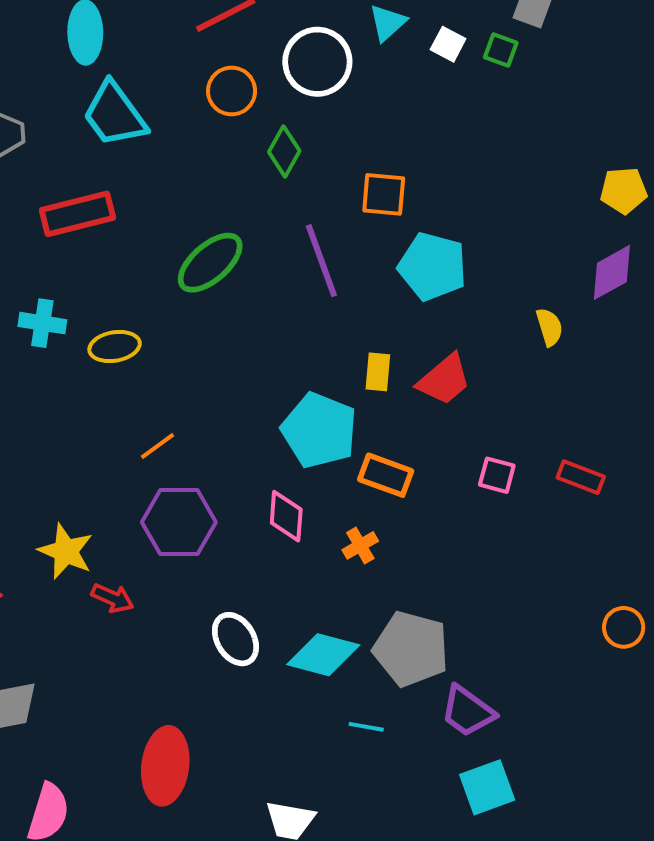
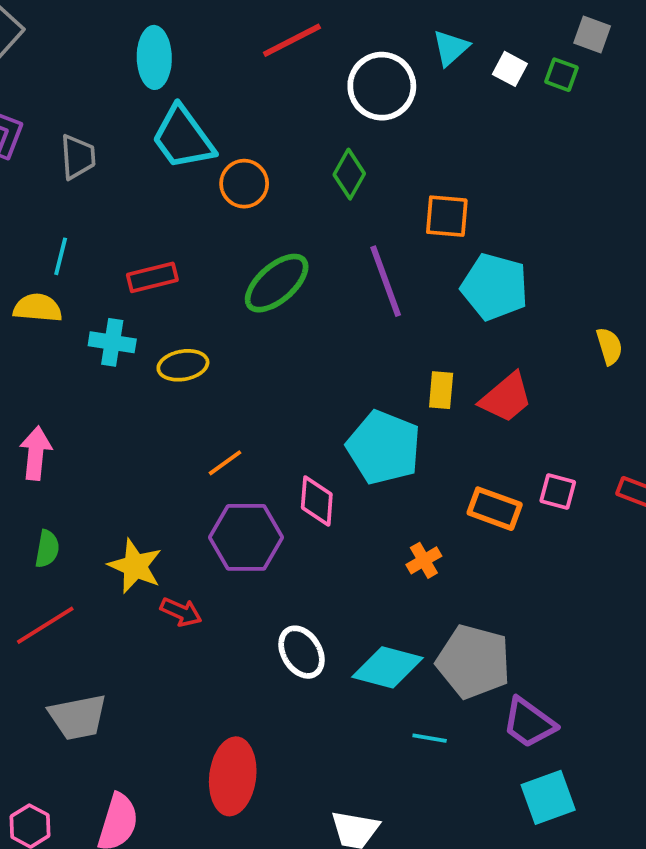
orange circle: (232, 91) -> (244, 184), moved
red rectangle: (77, 214) -> (152, 277), moved, size x0.7
orange rectangle: (386, 475) -> (495, 509), moved
pink diamond: (286, 516) -> (317, 501), moved

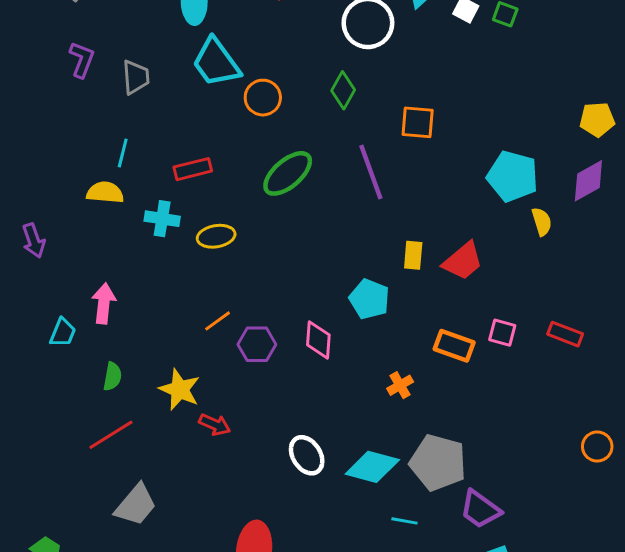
cyan pentagon: (495, 287) -> (512, 176), moved
cyan pentagon: (384, 448) -> (369, 299), size x0.7
orange line: (225, 463) -> (218, 321), moved
purple hexagon: (246, 537) -> (257, 344), moved, size x0.7
gray trapezoid: (78, 717) -> (136, 505), turned -39

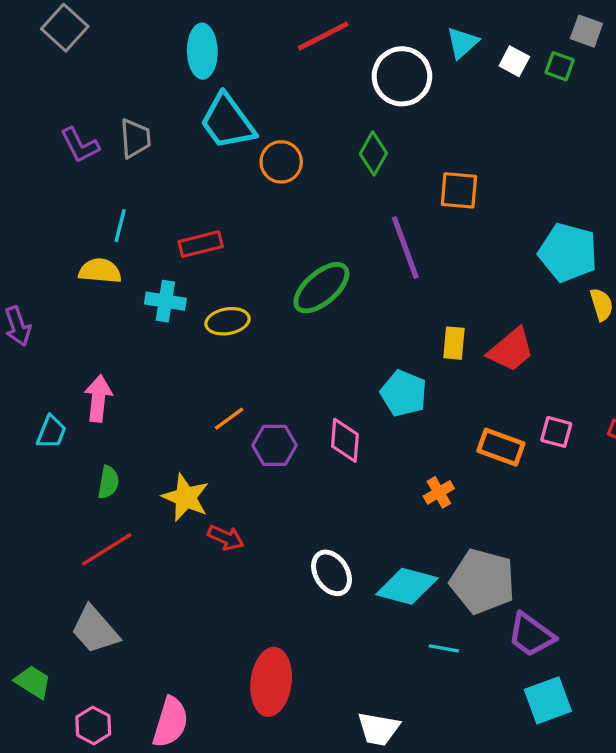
purple L-shape: (82, 60) -> (80, 145), moved, turned 132
green ellipse: (288, 173) -> (321, 288), moved
gray trapezoid: (136, 505) -> (95, 630), moved, turned 99

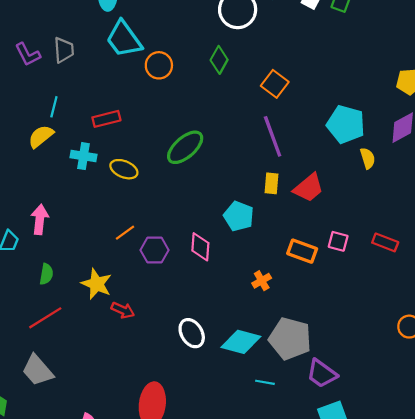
orange square: (459, 190) -> (275, 84), turned 32
purple line: (405, 247) -> (273, 136), moved
yellow semicircle: (100, 271) -> (41, 136), turned -44
yellow ellipse: (227, 321) -> (124, 169), turned 32

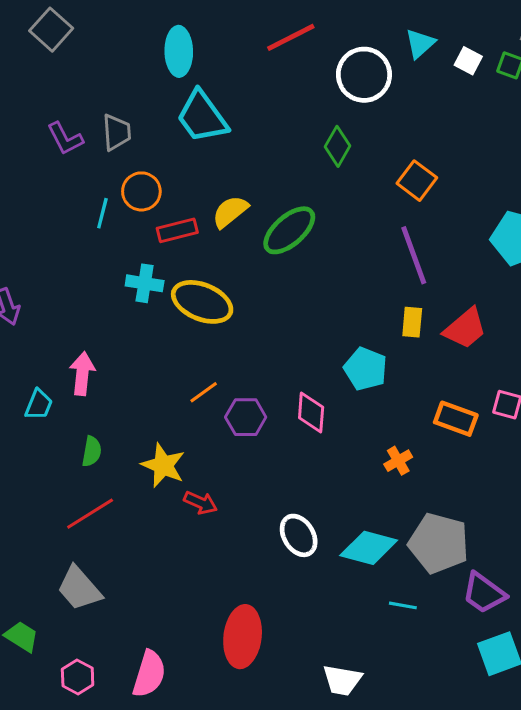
orange circle: (159, 65) -> (141, 191), moved
yellow semicircle: (41, 136) -> (230, 212), moved
green ellipse: (185, 147) -> (289, 230), moved
yellow ellipse: (124, 169) -> (202, 302), size x1.5

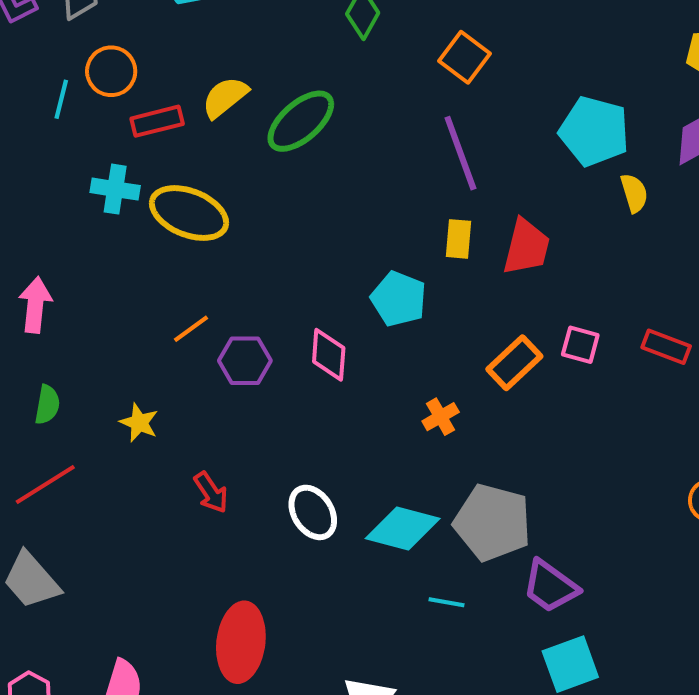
red trapezoid: (465, 328) -> (526, 247), turned -36
orange rectangle: (456, 419) -> (514, 363), turned -63
yellow star: (163, 465) -> (139, 423), size x0.7
red arrow: (201, 503) -> (211, 492), moved, turned 32

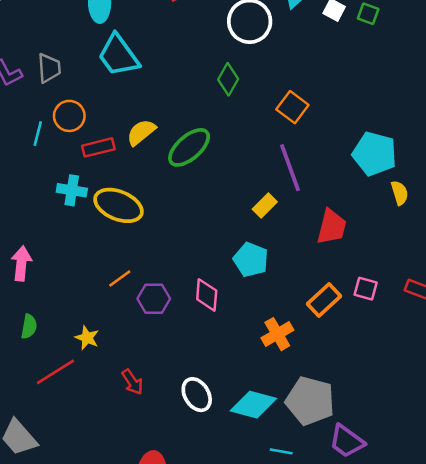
yellow rectangle: (458, 239) -> (265, 205), moved, turned 40
orange cross: (441, 417) -> (277, 334), size x1.4
red line: (45, 485) -> (55, 372), moved

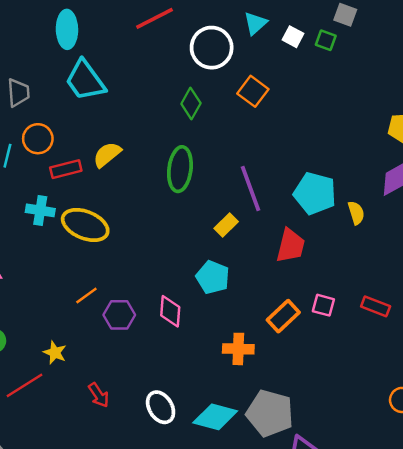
orange square: (292, 107) -> (253, 91), moved
green ellipse: (189, 147) -> (180, 169), moved, turned -42
cyan pentagon: (374, 154) -> (315, 193), moved
orange cross: (277, 334) -> (238, 349), turned 32

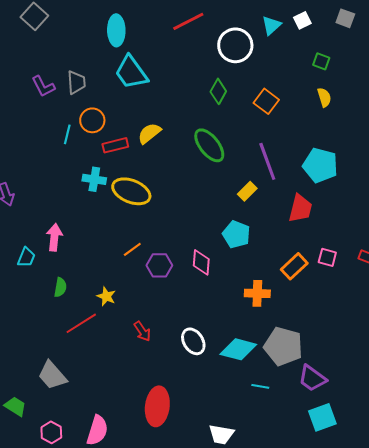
white square: (293, 37) -> (302, 20), moved, turned 36
green square: (326, 40) -> (321, 61), moved
orange square: (253, 91) -> (266, 101), moved
green ellipse: (180, 169) -> (209, 145), turned -45
yellow semicircle: (356, 213) -> (324, 97), moved

